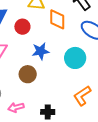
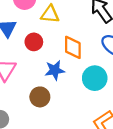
orange diamond: (57, 19) -> (73, 47), moved

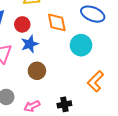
blue star: (55, 70) -> (30, 44), moved

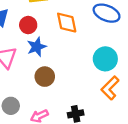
cyan circle: (81, 45) -> (105, 59), moved

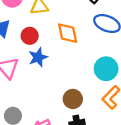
brown circle: (45, 77) -> (73, 99), moved

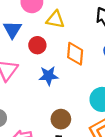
blue star: (38, 57) -> (48, 76), moved

